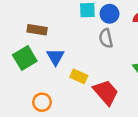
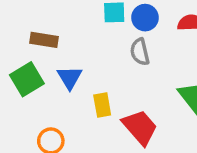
yellow rectangle: (79, 76) -> (102, 105), turned 56

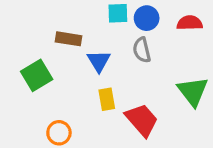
brown rectangle: (44, 40) -> (69, 39), moved
blue triangle: (70, 78) -> (99, 61), moved

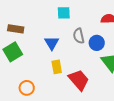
blue circle: (147, 18) -> (97, 43), moved
brown rectangle: (69, 39) -> (16, 29), moved

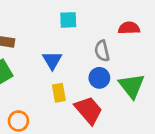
gray semicircle: (79, 36) -> (102, 51), moved
blue circle: (97, 43) -> (99, 78), moved

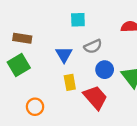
gray semicircle: (102, 51) -> (93, 46), moved, turned -102

